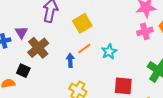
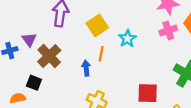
orange line: (84, 49) -> (101, 54), turned -40
cyan star: (109, 52) -> (127, 39), moved

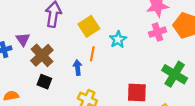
black square: (34, 83) -> (44, 82), moved

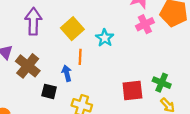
green cross: (175, 74) -> (162, 83), moved, size x0.7
black square: (44, 82) -> (49, 91), moved

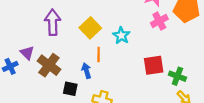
red square: (132, 90) -> (154, 65), moved

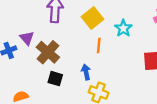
blue arrow: (86, 71) -> (86, 72), moved
black square: (70, 89) -> (55, 79), moved

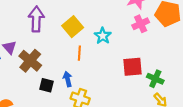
black square: (55, 79) -> (46, 85), moved

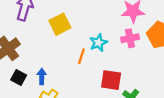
cyan star: (103, 36) -> (98, 43), moved
orange line: (79, 53) -> (81, 56), moved

